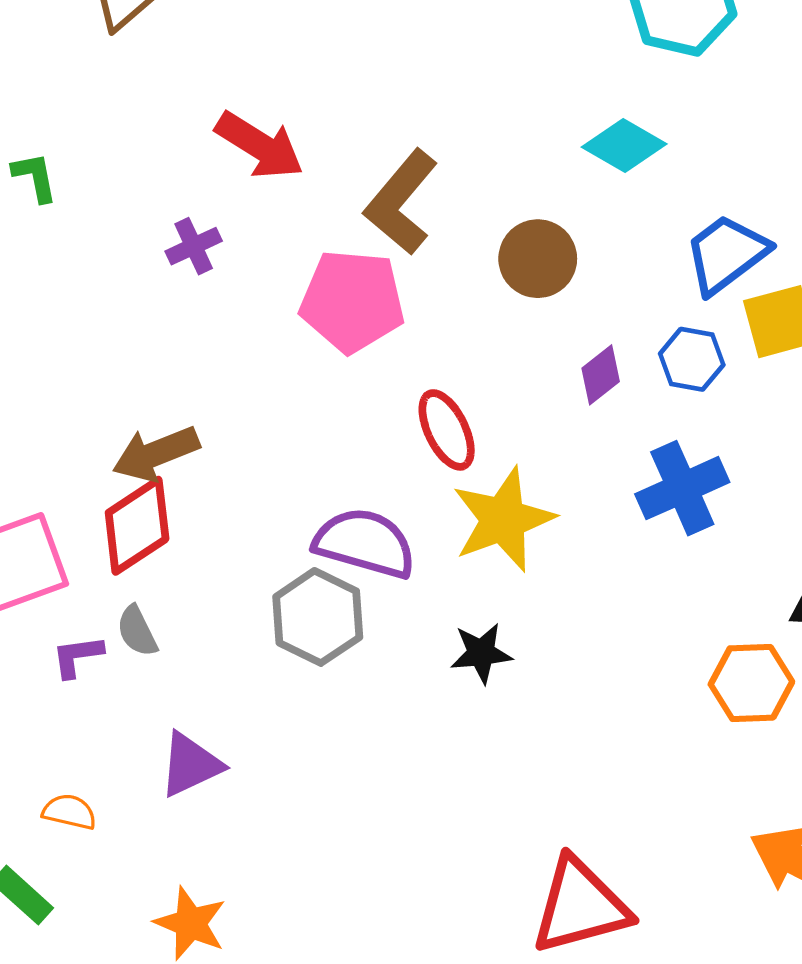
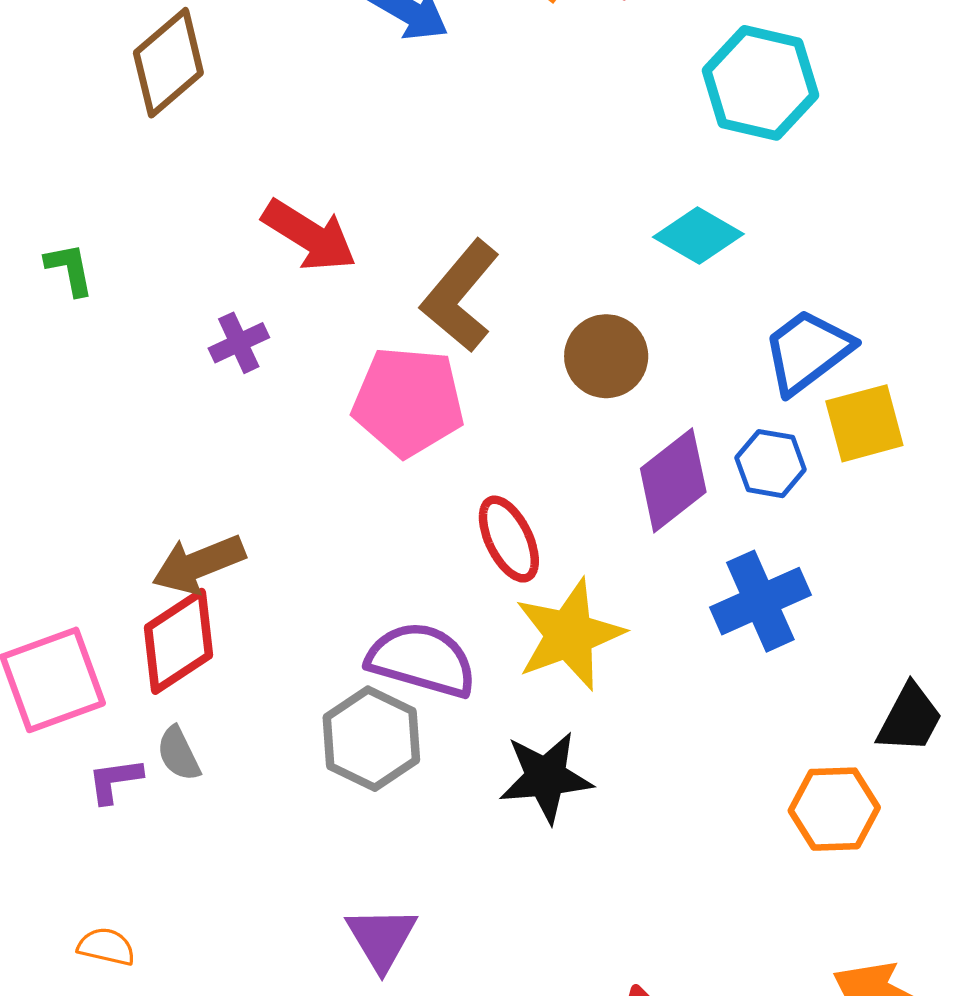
purple diamond: (601, 375) -> (673, 480), size x1.6
black star: (481, 653) -> (546, 777), size x1.4
purple triangle: (190, 765) -> (381, 938), moved, turned -36

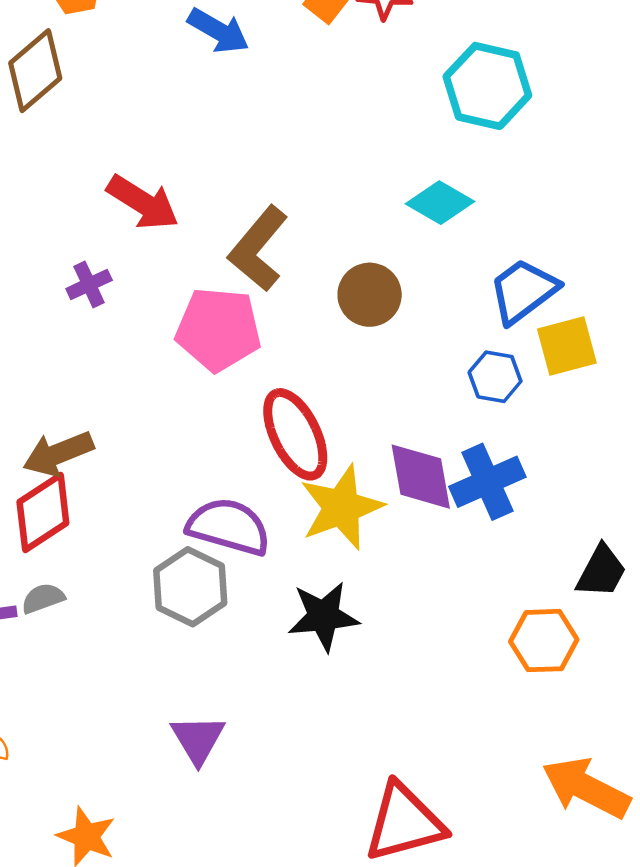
purple diamond: (673, 480) -> (421, 477), moved, turned -62
red ellipse: (509, 539) -> (295, 434), size x1.4
gray semicircle: (178, 754) -> (43, 598), turned 96

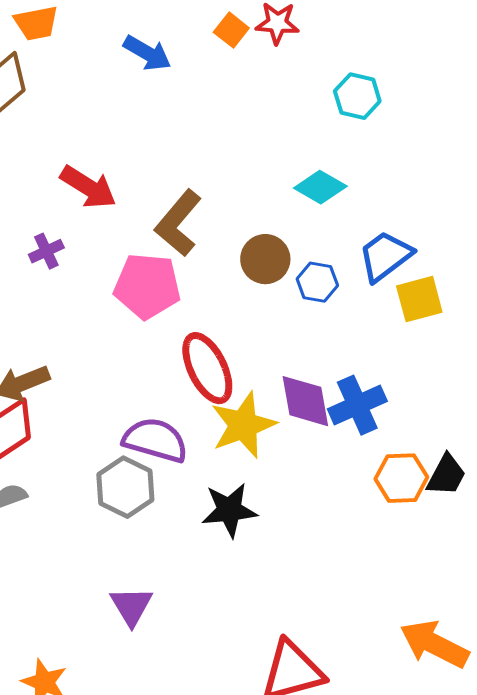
cyan hexagon: (487, 86) -> (357, 96), size x0.7
blue hexagon: (495, 377) -> (317, 282), moved
orange hexagon: (544, 641) -> (401, 478), moved

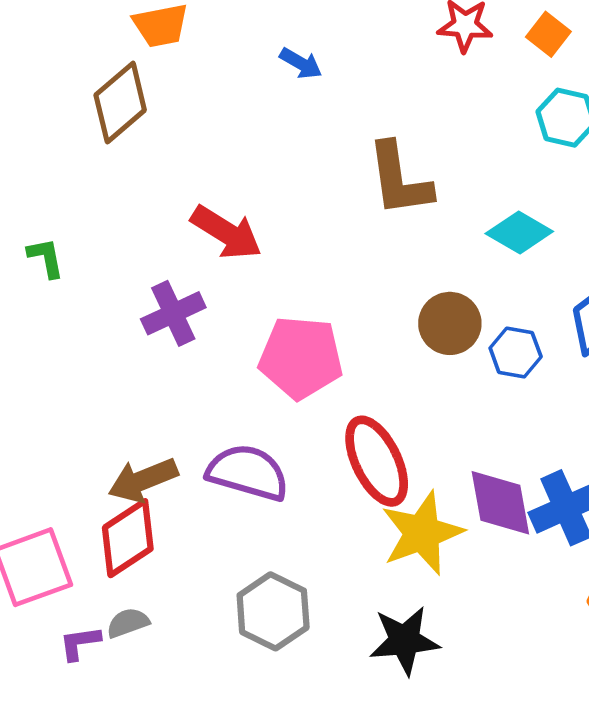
orange square: (231, 30) -> (548, 34), moved
blue arrow: (147, 53) -> (301, 63), size x0.7
brown L-shape: (178, 223) -> (399, 179), moved, turned -48
purple cross: (46, 251) -> (173, 313), size x1.4
purple semicircle: (155, 440) -> (248, 472), moved

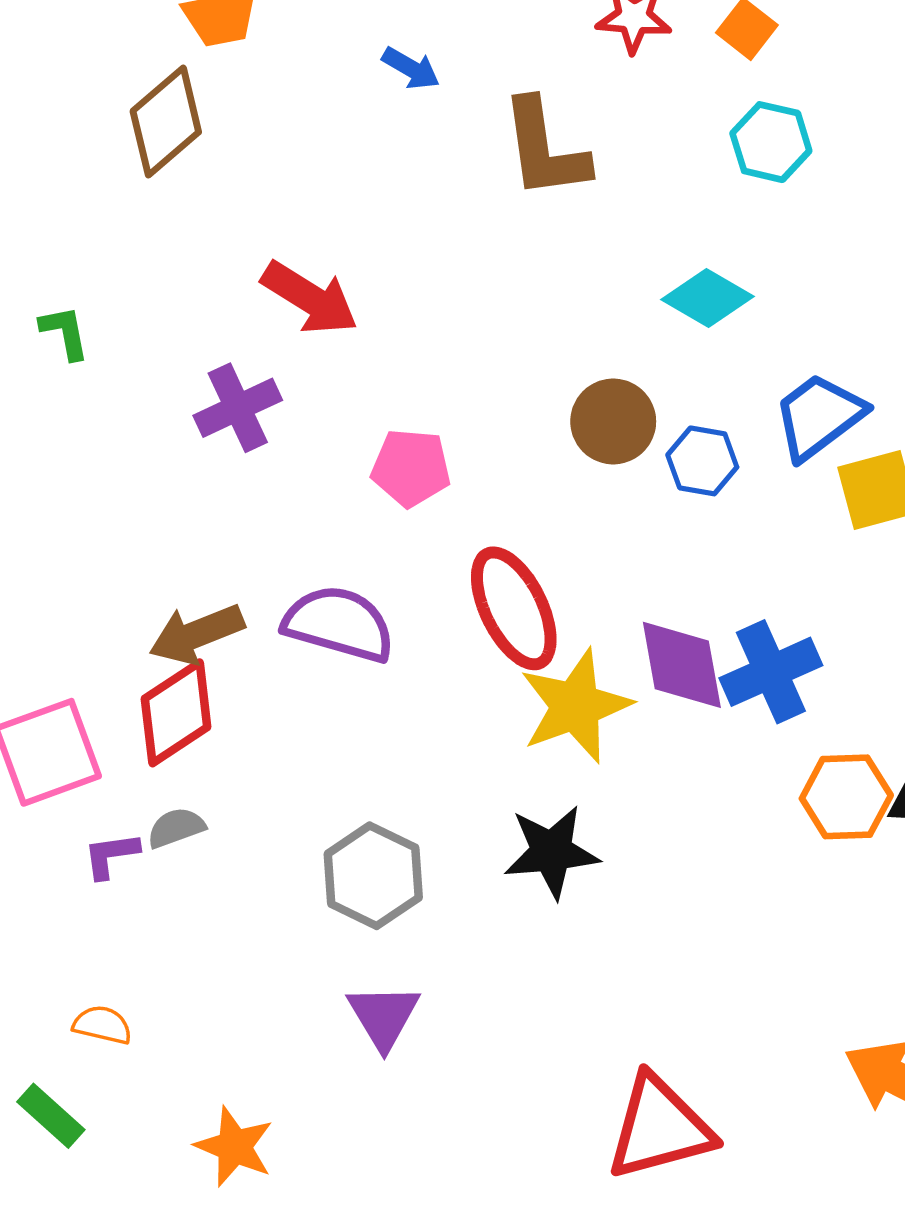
brown L-shape: (399, 179) -> (545, 149), moved
pink pentagon: (301, 358) -> (411, 468), size x0.7
gray hexagon: (273, 611) -> (373, 876), moved

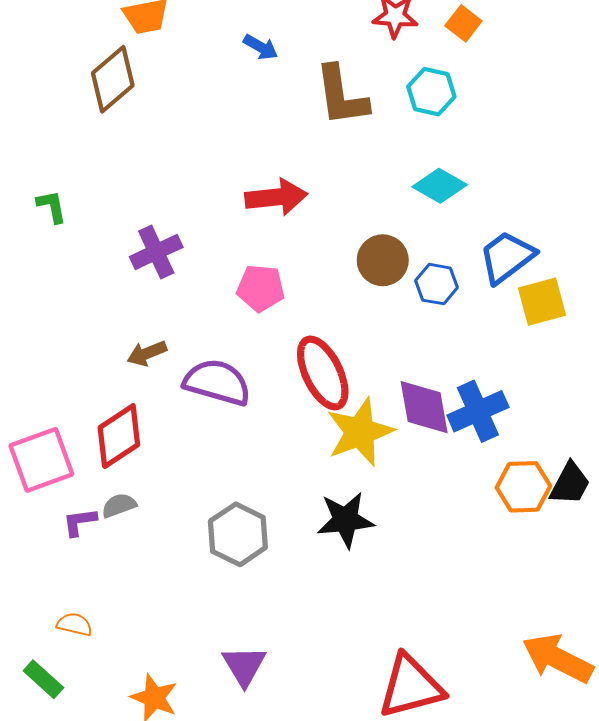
cyan hexagon: (771, 142) -> (431, 92), moved
red arrow: (310, 298) -> (276, 197), moved, turned -38
brown arrow: (197, 634) -> (147, 353), moved, size x0.7
purple triangle: (383, 1016) -> (244, 666), moved

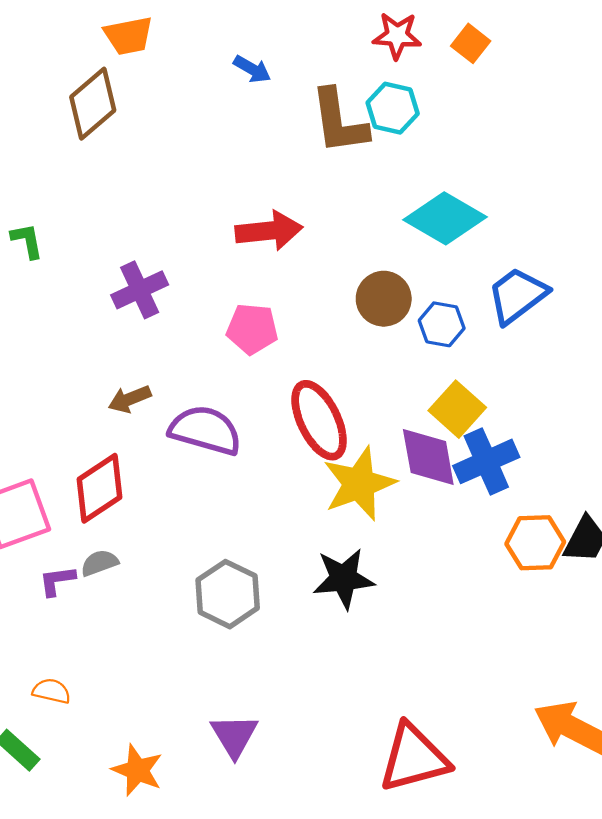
cyan hexagon: (431, 92) -> (393, 108), moved
cyan diamond: (440, 186) -> (445, 218), size x1.4
yellow square: (542, 302) -> (457, 409), moved, turned -33

